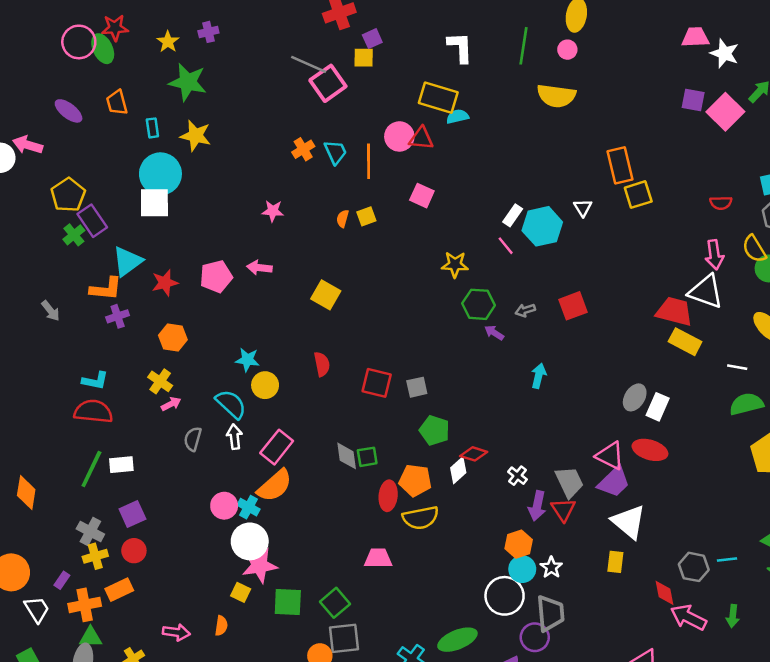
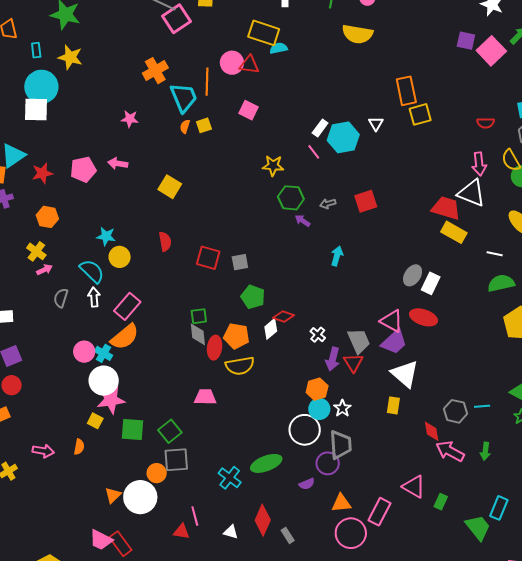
orange cross: (303, 149) -> (155, 71), size x1.4
cyan trapezoid: (335, 152) -> (184, 97), moved, size x1.5
gray diamond: (347, 456) -> (198, 334), moved

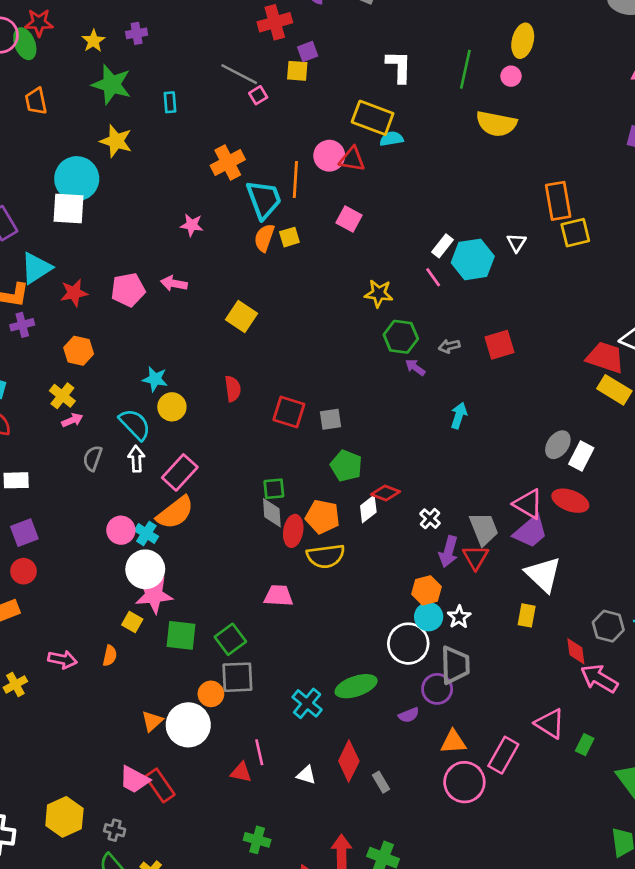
pink square: (177, 19) -> (258, 95), size x0.5
cyan rectangle: (36, 50) -> (170, 102), moved
orange semicircle: (185, 127) -> (264, 238), size x1.5

